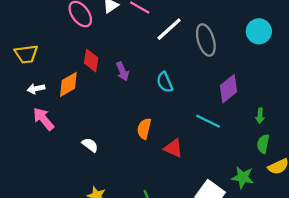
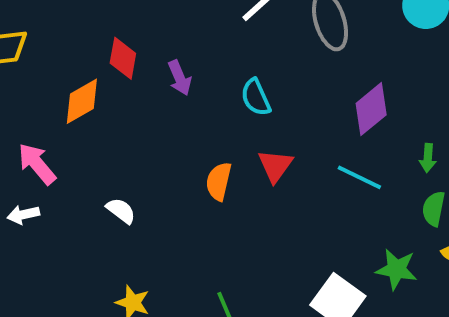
white arrow: (36, 89) -> (23, 215), moved
cyan line: (208, 121) -> (359, 177), moved
red triangle: (173, 148) -> (275, 166), moved, turned 42

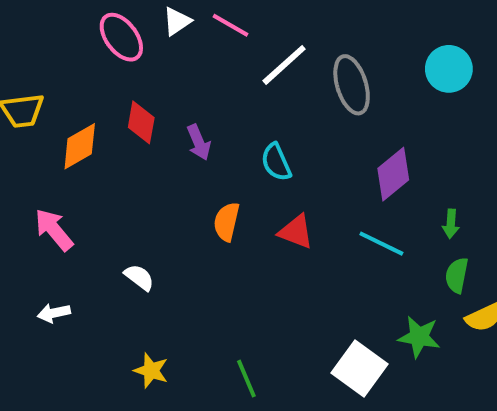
orange diamond: (82, 101) -> (80, 146), moved
red triangle: (275, 166) -> (296, 232), turned -45
orange semicircle: (219, 181) -> (227, 222), moved
white arrow: (23, 215) -> (54, 313), moved

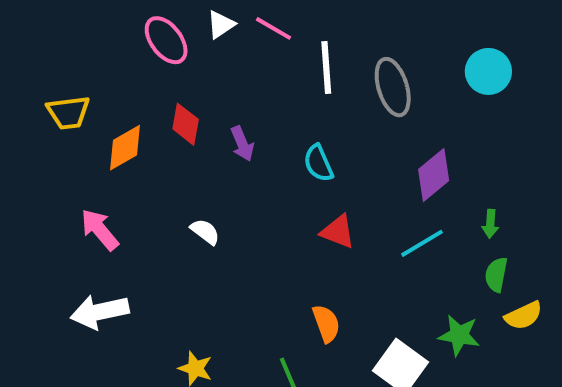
white line: (284, 65) -> (326, 68), turned -52
orange semicircle: (227, 222) -> (326, 323), moved, turned 147
cyan line: (381, 244) -> (422, 243), turned -57
white semicircle: (139, 277) -> (205, 232), moved
white arrow: (54, 313) -> (100, 312), size x1.8

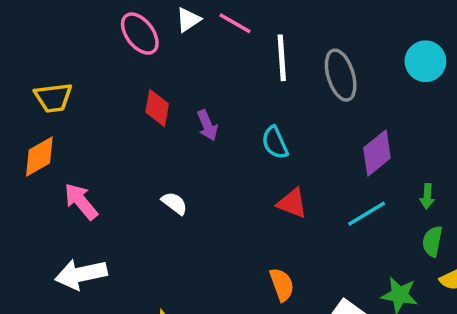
orange diamond: (125, 148) -> (39, 156), moved

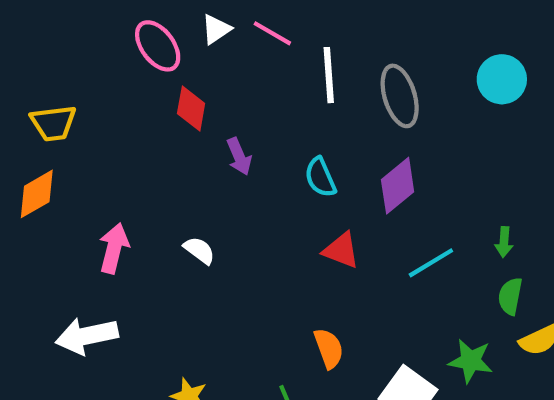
red diamond: (157, 108) -> (191, 108), moved
purple diamond: (377, 153) -> (398, 186), moved
pink arrow: (81, 201) -> (114, 248), moved, turned 54

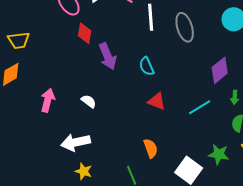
purple arrow: (239, 156) -> (108, 56), size x1.5
purple diamond: (398, 186) -> (220, 70), moved
white arrow: (87, 336) -> (76, 142), moved

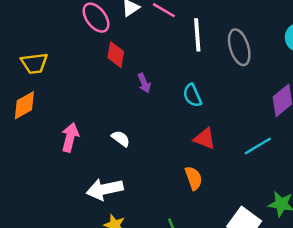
purple arrow: (108, 56) -> (144, 83), size x0.6
orange semicircle: (151, 148) -> (194, 178), moved

